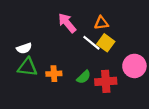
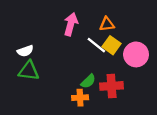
pink arrow: (67, 23) -> (71, 24), turned 55
pink circle: (134, 66) -> (136, 54), moved
orange cross: (54, 74) -> (80, 98), moved

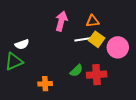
white line: (96, 45) -> (83, 39), turned -48
green triangle: (29, 71) -> (14, 62), moved, turned -30
orange cross: (80, 98) -> (45, 84), moved

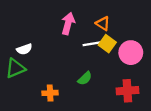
orange triangle: (93, 21) -> (103, 23), turned 40
red cross: (97, 75) -> (127, 91), moved

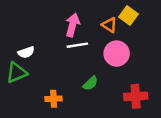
white line: (93, 44) -> (77, 45), moved
yellow square: (107, 44) -> (128, 15), moved
pink circle: (131, 53) -> (117, 54), moved

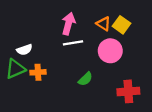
yellow square: (128, 15) -> (122, 25), moved
orange cross: (54, 99) -> (38, 72), moved

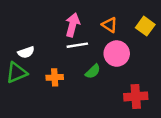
yellow square: (122, 25) -> (145, 26), moved
orange cross: (38, 72) -> (55, 77), moved
green semicircle: (85, 79) -> (93, 71), moved

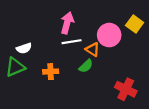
orange triangle: (110, 25) -> (93, 49), moved
pink circle: (117, 54) -> (109, 35), moved
red cross: (136, 96) -> (126, 89), turned 30

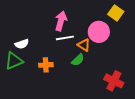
yellow square: (135, 24) -> (116, 13), moved

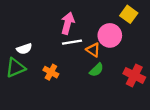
green semicircle: (78, 60) -> (96, 70), moved
orange cross: (46, 65) -> (51, 72), turned 32
red cross: (114, 81) -> (134, 75), moved

